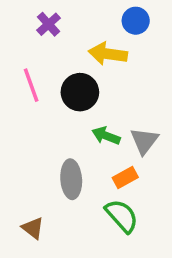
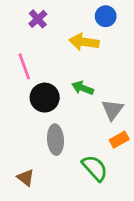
black circle: (80, 92) -> (45, 98), moved
green arrow: (106, 136) -> (83, 88), moved
orange rectangle: (125, 177) -> (119, 140), moved

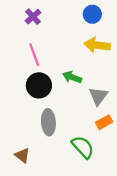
yellow arrow: (84, 42) -> (97, 45), moved
pink line: (24, 66) -> (34, 55), moved

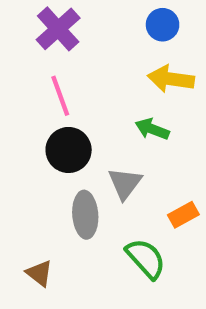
purple cross: (33, 17) -> (58, 29), size x1.5
green arrow: (72, 77) -> (152, 129), moved
gray triangle: (98, 96) -> (125, 183), moved

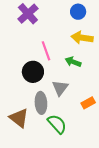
pink line: (60, 96) -> (46, 51), moved
green semicircle: (146, 259) -> (57, 124), moved
brown triangle: (39, 273) -> (19, 118), moved, size x1.5

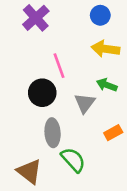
green arrow: (73, 62) -> (107, 85), moved
gray triangle: (60, 88) -> (85, 103), moved
brown triangle: (19, 118) -> (29, 171), moved

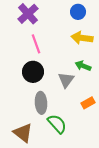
pink line: (59, 66) -> (36, 44), moved

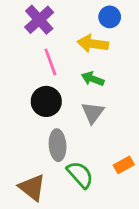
yellow arrow: (82, 38) -> (93, 44), moved
green arrow: (83, 66) -> (93, 79), moved
orange rectangle: (88, 103) -> (124, 165), moved

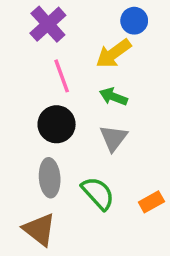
yellow arrow: (93, 44) -> (113, 53), turned -44
gray ellipse: (58, 145) -> (50, 178), moved
green semicircle: (80, 175) -> (98, 193), moved

